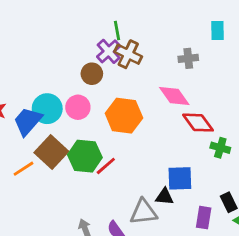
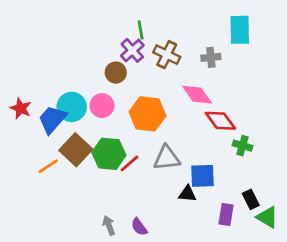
cyan rectangle: (218, 30) -> (240, 30), size x1.5
brown cross: (128, 54) -> (167, 55), moved
gray triangle: (144, 212) -> (167, 158), moved

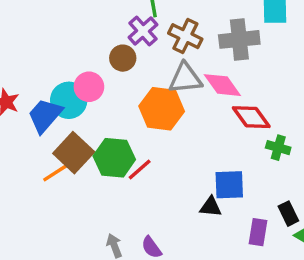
gray cross: (211, 57) -> (239, 39), size x1.6
pink circle: (102, 106) -> (89, 87), moved
gray triangle: (167, 158) -> (185, 78), moved
orange line: (48, 166) -> (55, 173), moved

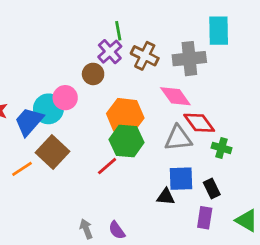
gray triangle: (185, 78) -> (178, 138), moved
green hexagon: (114, 158) -> (127, 141), moved
orange line: (55, 173) -> (22, 169), moved
black rectangle: (288, 214) -> (212, 188), moved

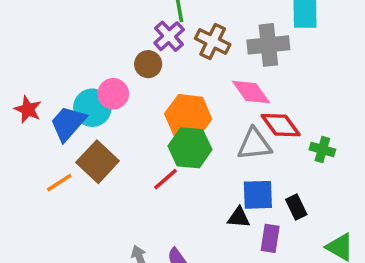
green cross: (221, 148) -> (322, 150), moved
purple rectangle: (205, 218) -> (270, 238), moved

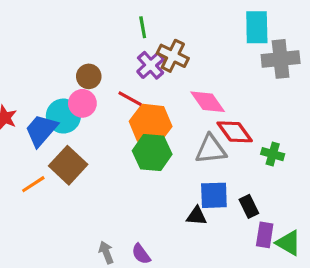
purple cross: (169, 36) -> (151, 65), moved
gray cross: (268, 45) -> (281, 59), moved
brown circle: (148, 64) -> (89, 76), moved
red line: (166, 179) -> (130, 99), moved, turned 70
purple rectangle: (270, 238) -> (265, 235), moved

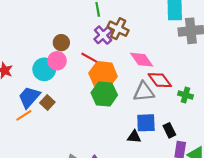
blue trapezoid: (41, 130) -> (29, 97), moved
brown square: (68, 165) -> (47, 103), size x0.6

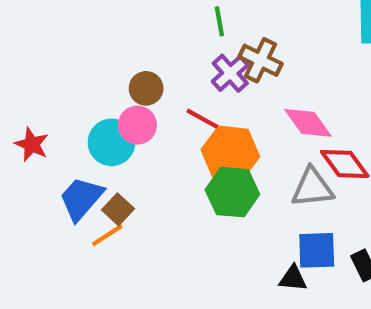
orange line: (24, 115) -> (107, 235), moved

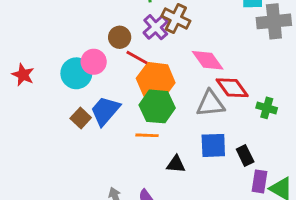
brown circle: (146, 88) -> (120, 37), moved
blue trapezoid: (81, 198) -> (105, 111), moved
orange line: (107, 235) -> (147, 135), moved, turned 35
black triangle: (293, 278) -> (176, 164), moved

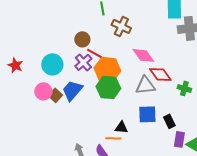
purple cross: (156, 27) -> (83, 62), moved
pink circle: (94, 62) -> (43, 91), moved
orange line: (147, 135) -> (113, 138), moved

